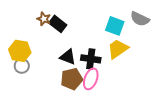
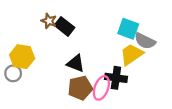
gray semicircle: (140, 19) -> (145, 41), moved
black cross: (91, 59) -> (116, 78), moved
gray circle: (22, 66) -> (13, 73), moved

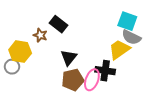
brown star: (49, 21) -> (40, 35), moved
cyan square: (128, 29) -> (127, 21), moved
black triangle: (76, 63) -> (69, 58), turned 48

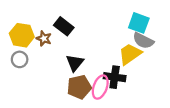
yellow hexagon: (20, 51) -> (22, 35), moved
gray circle: (12, 67) -> (20, 59), moved

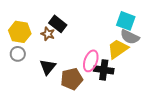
brown star: (44, 38) -> (48, 34), moved
black triangle: (75, 63) -> (48, 67), moved
pink ellipse: (100, 87) -> (91, 61), moved

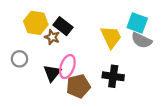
yellow hexagon: (20, 32) -> (36, 23), moved
yellow trapezoid: (118, 49) -> (111, 37), moved, turned 100
pink ellipse: (91, 61) -> (67, 66), moved

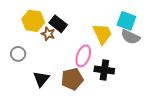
pink ellipse: (67, 66) -> (83, 56), moved
black triangle: (52, 73) -> (41, 79), moved

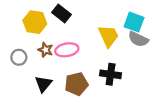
black rectangle: (58, 24) -> (61, 14), moved
brown star: (48, 34) -> (46, 50), moved
pink ellipse: (83, 56) -> (67, 50), moved, turned 60

